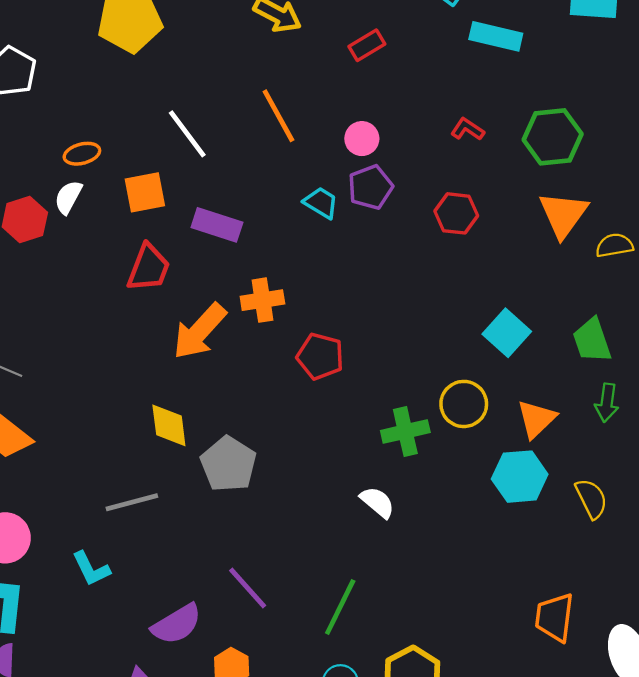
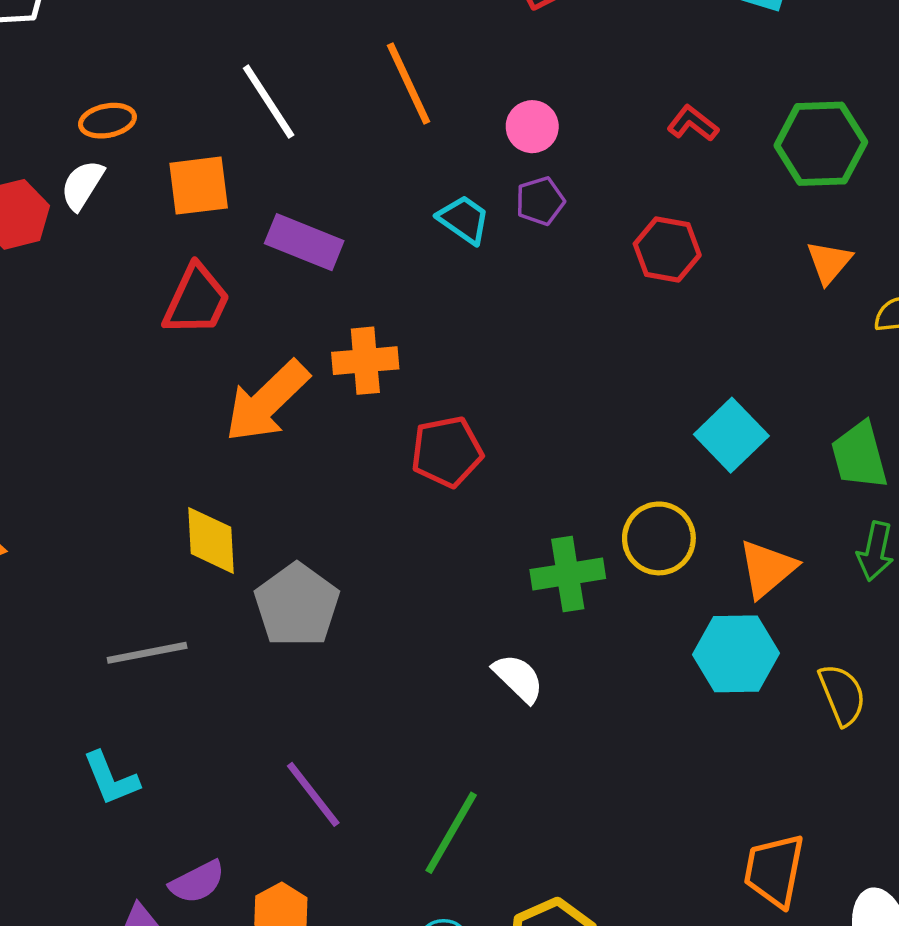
purple pentagon: (370, 187) -> (540, 201), size x0.7
orange triangle: (563, 214) -> (829, 262), size x0.6
red pentagon: (320, 356) -> (447, 452), turned -30
cyan L-shape: (91, 569) -> (111, 778), moved
purple semicircle: (177, 624) -> (197, 882), moved, size x0.7

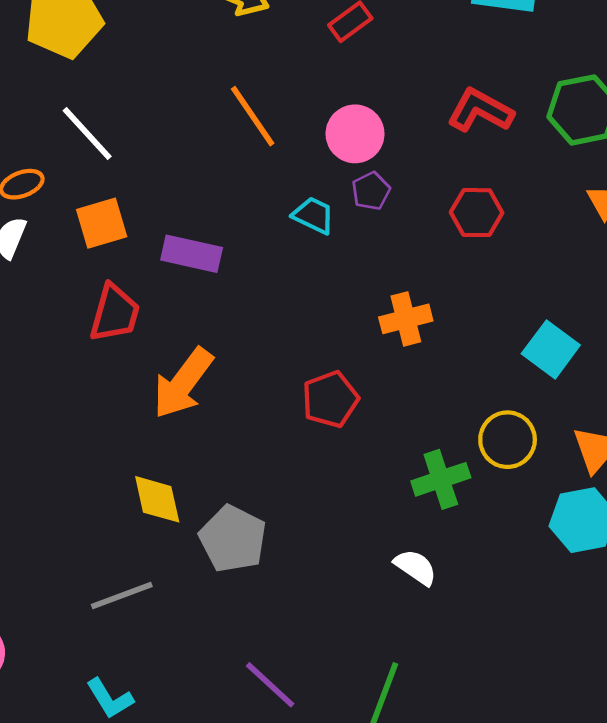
white line: (269, 102) -> (87, 133), moved
red L-shape: (693, 123) -> (480, 111), size x1.6
pink circle: (532, 127) -> (355, 134), size x1.4
orange cross: (365, 361) -> (406, 319), moved

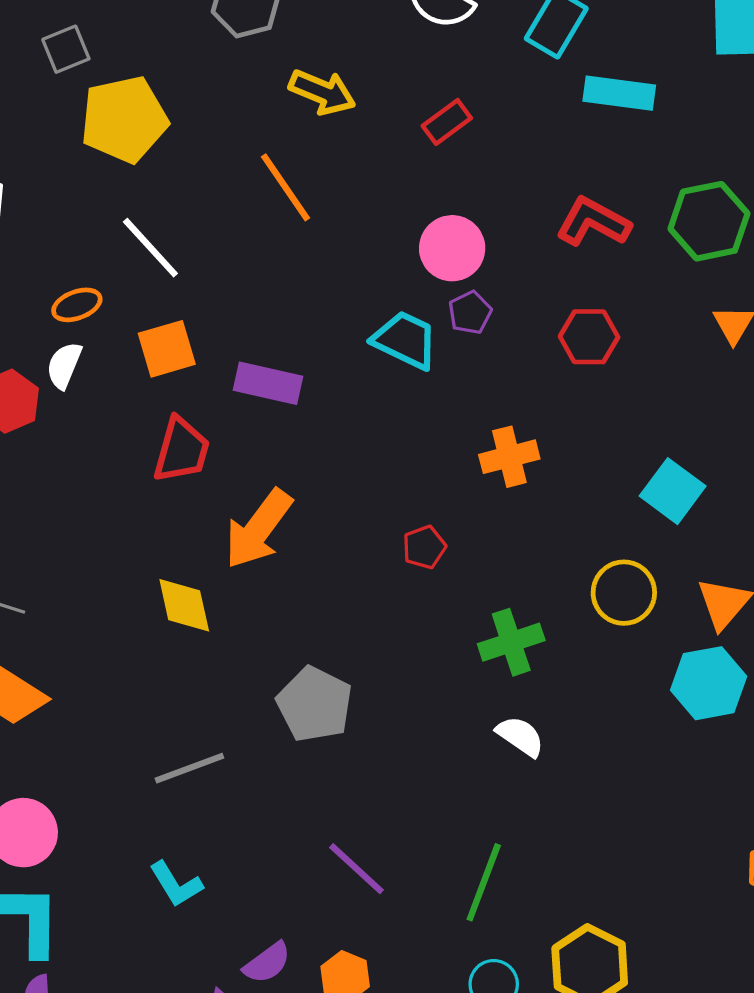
orange line: (253, 116) -> (285, 187), moved
cyan trapezoid: (313, 215) -> (405, 340), size x1.4
red pentagon: (330, 399) -> (424, 547), size x0.7
green cross: (441, 479) -> (511, 642), moved
yellow diamond: (157, 499) -> (184, 605), moved

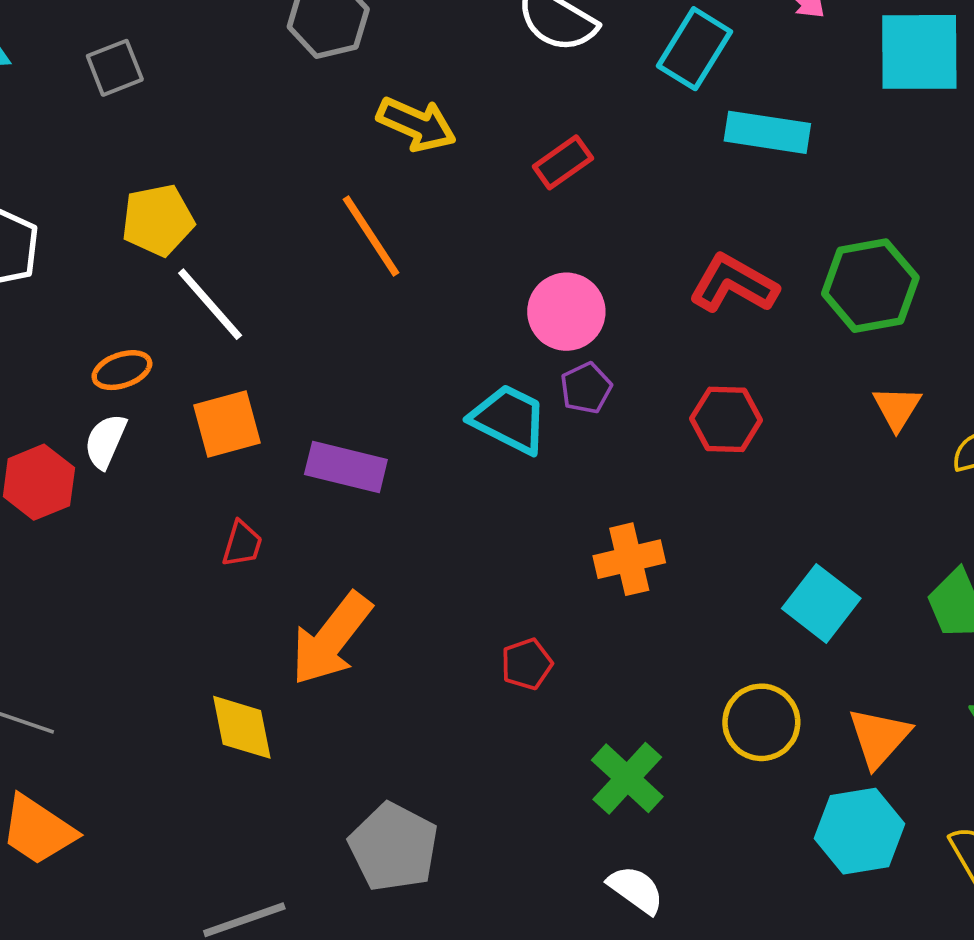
yellow pentagon: (124, 119) -> (158, 220), moved, size x0.7
red trapezoid: (181, 450) -> (242, 544), size x0.6
green cross: (511, 642) -> (627, 778), turned -30

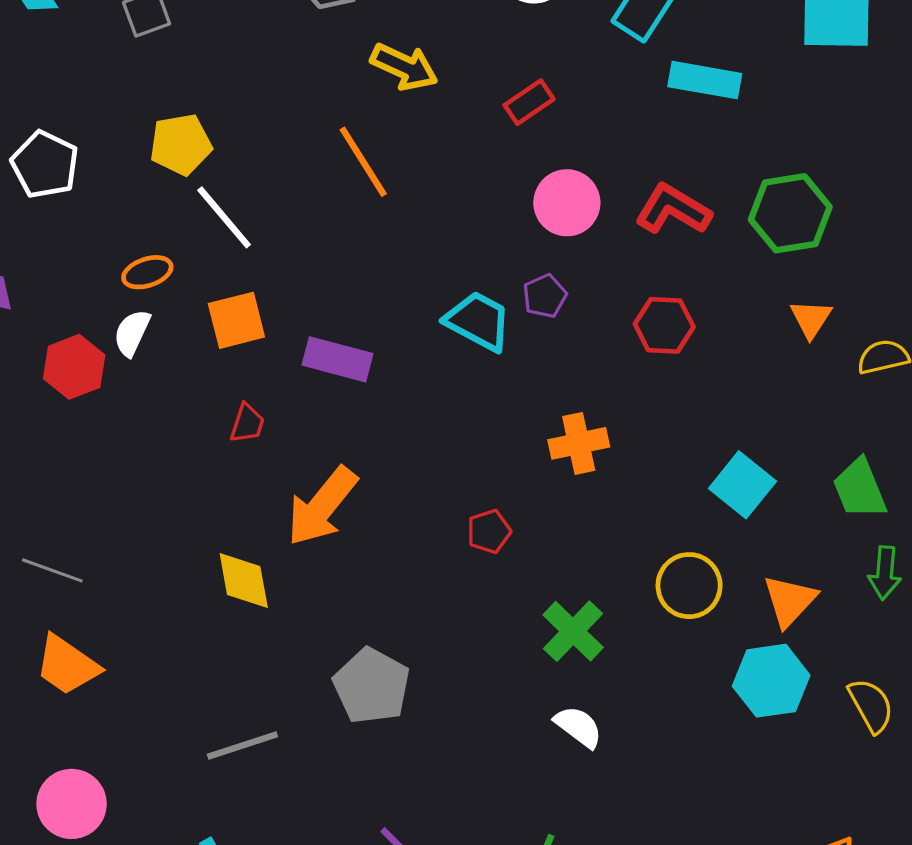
pink circle: (566, 312) -> (567, 203), moved

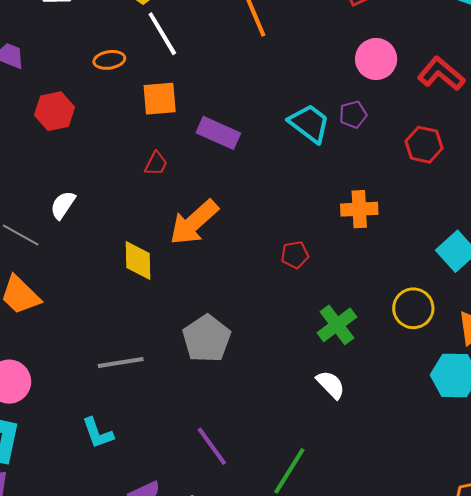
white semicircle: (132, 333) -> (63, 205), moved

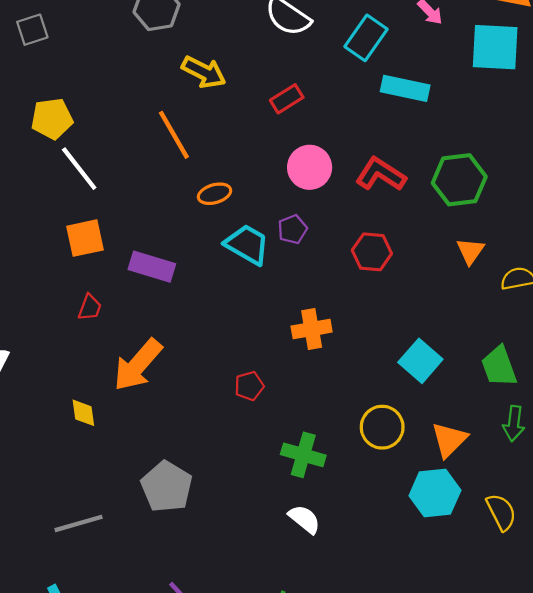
orange ellipse: (109, 60) -> (215, 194), moved
yellow diamond: (138, 260) -> (83, 413), size x0.7
green cross: (337, 325) -> (303, 455), turned -30

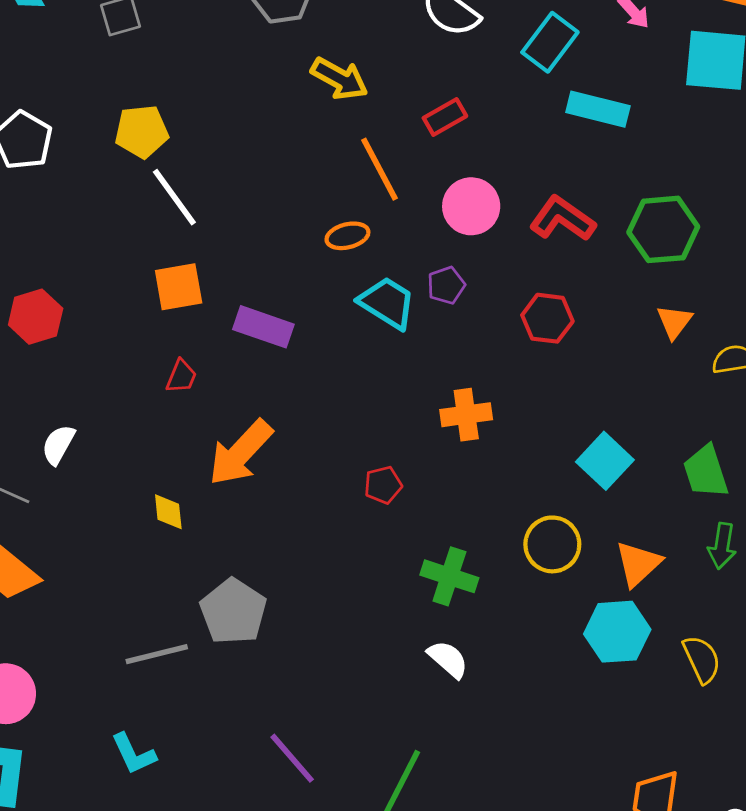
orange line: (174, 135) -> (380, 169), moved
gray pentagon: (167, 487) -> (233, 611), moved

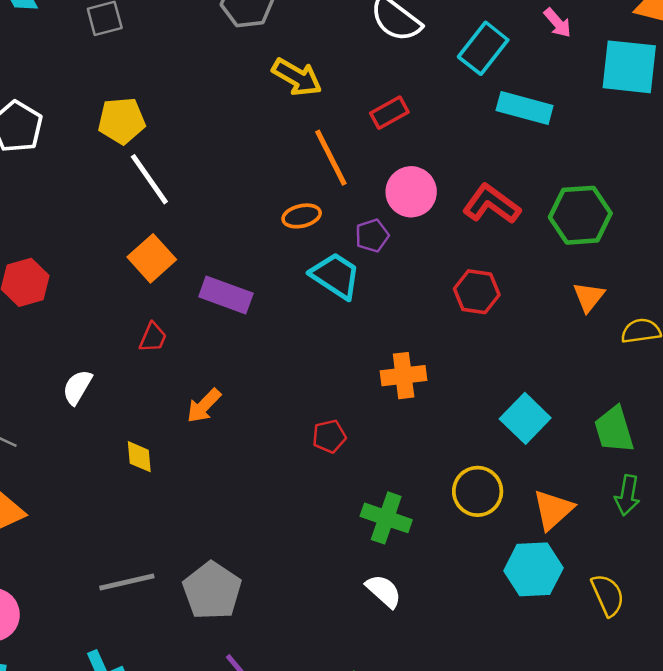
purple pentagon: (446, 285) -> (372, 236), moved
orange square: (179, 287) -> (152, 258), turned -33
white semicircle: (58, 445) -> (77, 387), moved
orange arrow: (240, 453) -> (204, 406), size x0.6
gray pentagon: (233, 611) -> (212, 591), moved

